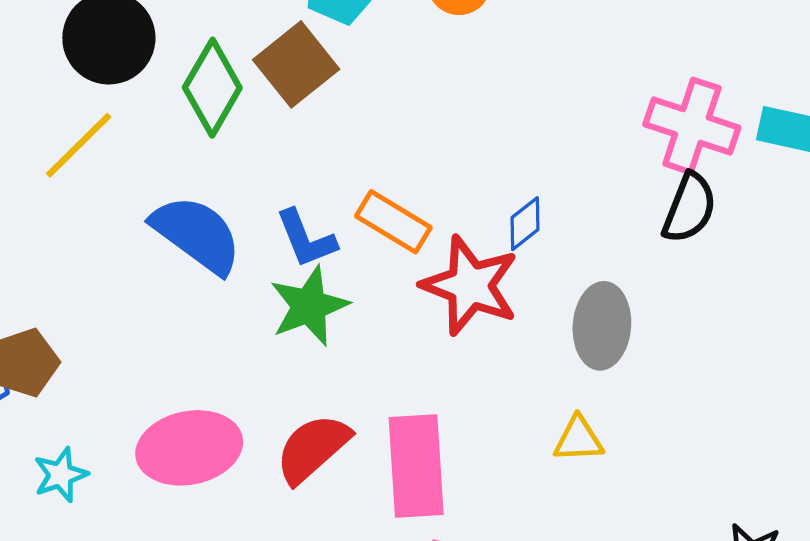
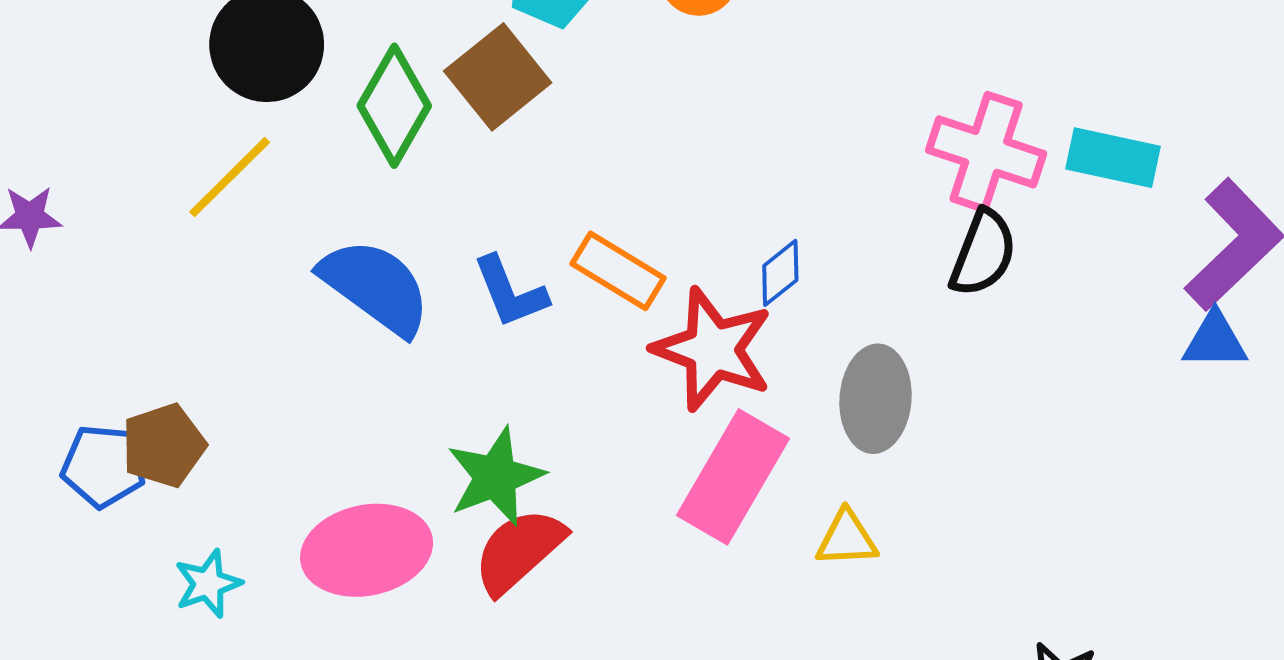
green star: (309, 306) -> (496, 477), moved
pink rectangle: (416, 466) -> (733, 477), moved, turned 34

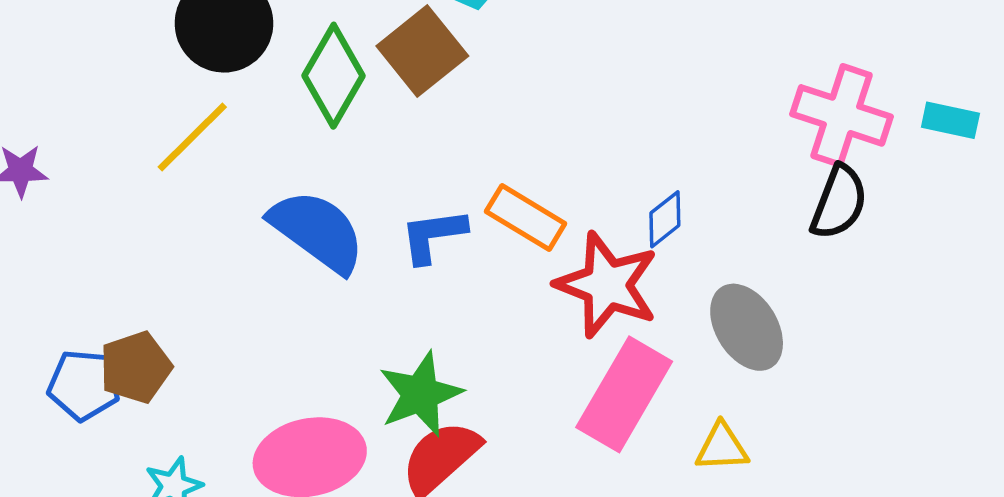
cyan rectangle: (1113, 158) -> (950, 120), size x0.7
blue L-shape: (510, 292) -> (433, 236), turned 104
gray ellipse: (876, 399) -> (747, 327), turned -36

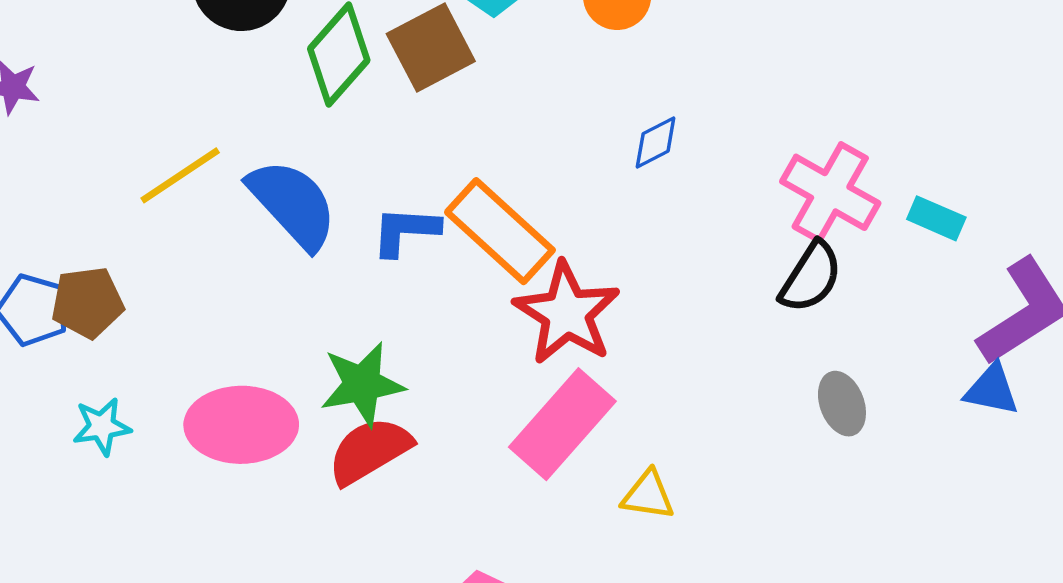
yellow line: (192, 137) -> (180, 175), moved
orange rectangle: (526, 217) -> (500, 231), size x1.4
blue diamond: (665, 219) -> (656, 142), moved
gray ellipse: (747, 327) -> (842, 404), moved, size x0.7

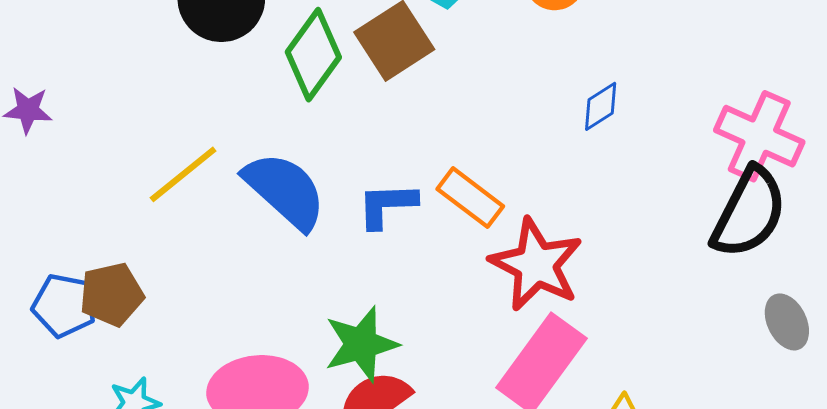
orange rectangle: (500, 231) -> (470, 198), size x0.7
black semicircle: (811, 277) -> (749, 213), size x1.4

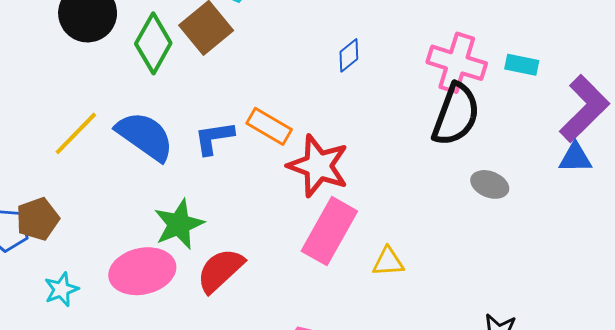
gray ellipse: (787, 322) -> (490, 184), turned -36
green star: (361, 344) -> (179, 224), moved

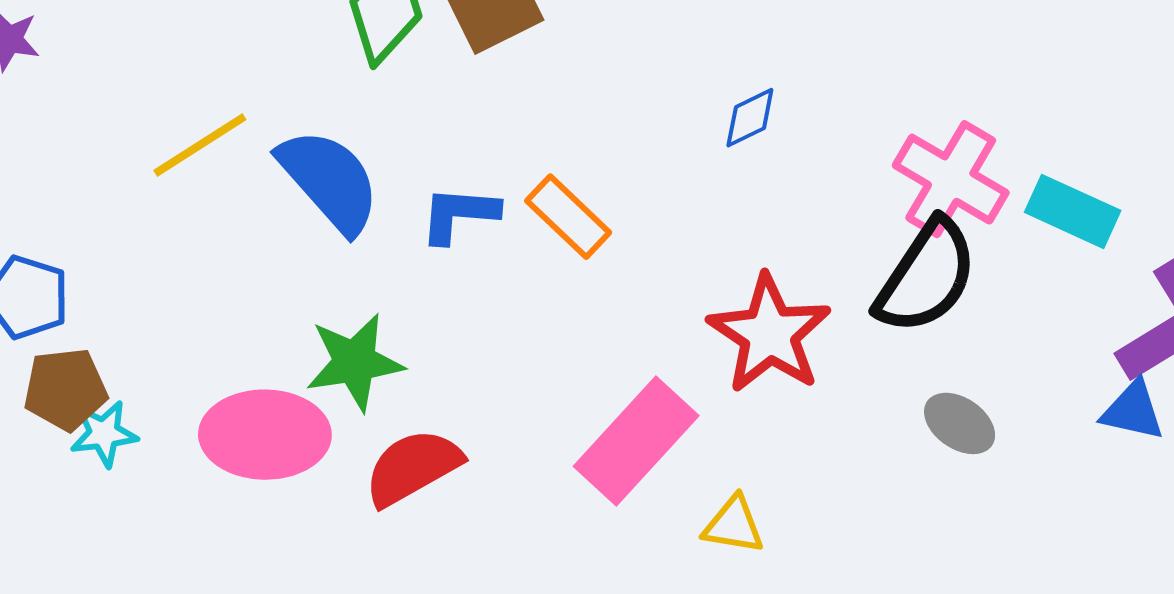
cyan rectangle: (522, 65) -> (1073, 211), size x1.4
red star: (318, 166) -> (769, 334), moved
brown pentagon: (38, 219) -> (65, 389), moved

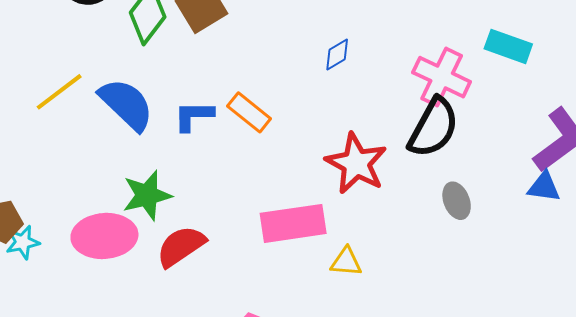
cyan rectangle: (1073, 211) -> (508, 46), moved
gray ellipse: (960, 423) -> (457, 201), turned 39
pink rectangle: (636, 441) -> (293, 223), turned 44

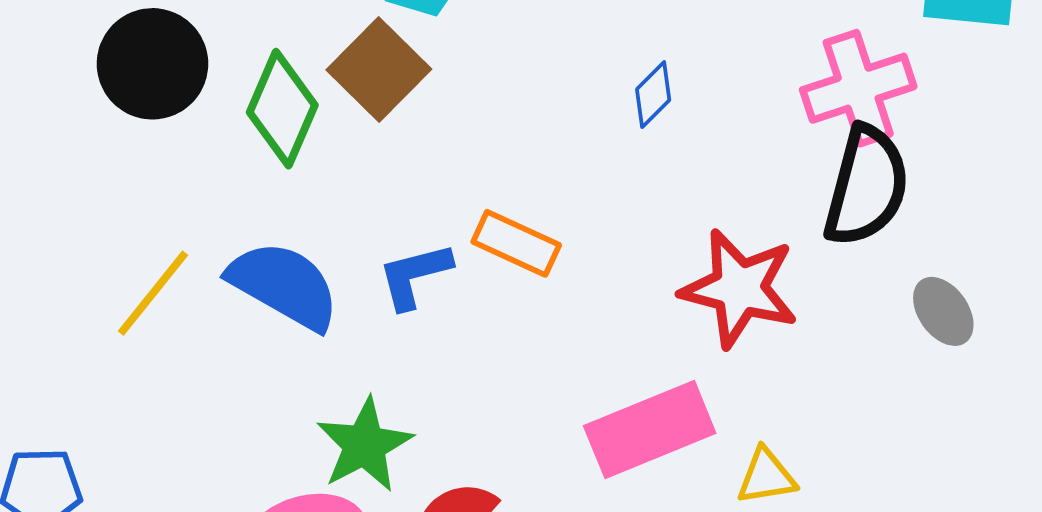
pink cross: (442, 77) -> (858, 88), turned -30

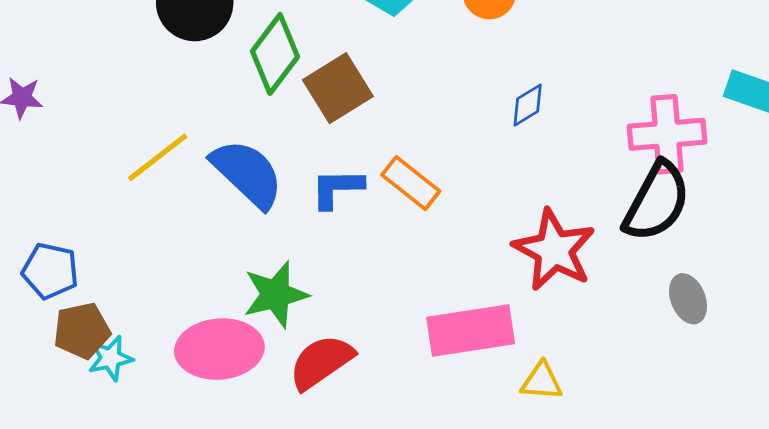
brown square: (379, 70) -> (338, 88), moved

